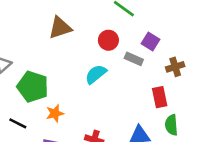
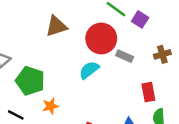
red circle: (108, 40) -> (101, 38), size x1.6
purple square: (151, 42) -> (140, 19), moved
brown cross: (175, 67) -> (162, 54), moved

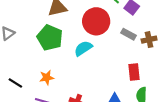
gray rectangle: (125, 56) -> (129, 34), moved
green pentagon: (30, 81) -> (50, 38), moved

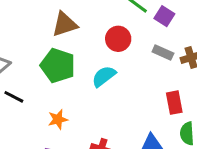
red circle: (96, 21) -> (118, 39), size x0.7
black line: (15, 83) -> (14, 97), moved

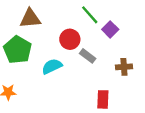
gray rectangle: (163, 53) -> (88, 56), moved

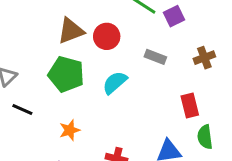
purple square: (110, 29) -> (174, 16), turned 35
red circle: (70, 39) -> (107, 36), moved

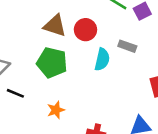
brown triangle: (71, 31) -> (55, 26), turned 40
cyan semicircle: (115, 83) -> (102, 59), moved, turned 145

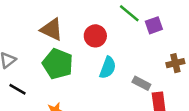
brown triangle: (55, 26) -> (52, 29), moved
gray rectangle: (127, 46) -> (141, 83), moved

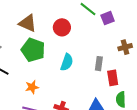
cyan semicircle: (108, 68) -> (67, 62), moved
gray rectangle: (141, 83) -> (99, 64), turned 72

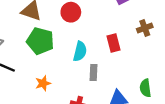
gray rectangle: (99, 64) -> (93, 72), moved
red rectangle: (113, 78) -> (113, 43), moved

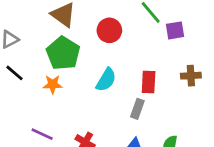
gray rectangle: (93, 72) -> (137, 109), moved
orange star: (43, 83) -> (53, 84), moved

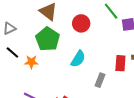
red rectangle: (149, 82) -> (120, 63), moved
orange star: (53, 84) -> (31, 62), moved

